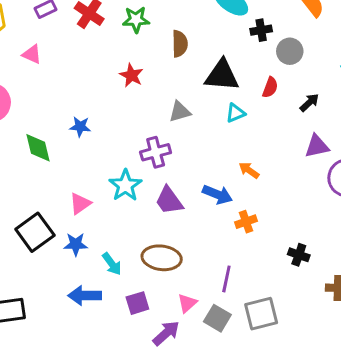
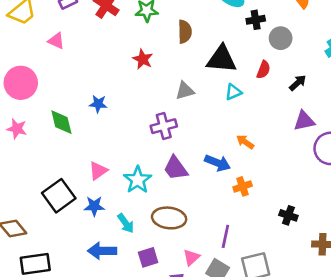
cyan star: (125, 185) -> (138, 180), moved

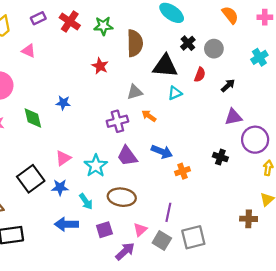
black cross: (256, 20) -> (188, 43), moved, turned -32
brown semicircle: (185, 32) -> (135, 43), size x1.4
orange arrow: (245, 142) -> (149, 116), moved
black cross: (288, 215) -> (220, 157), moved

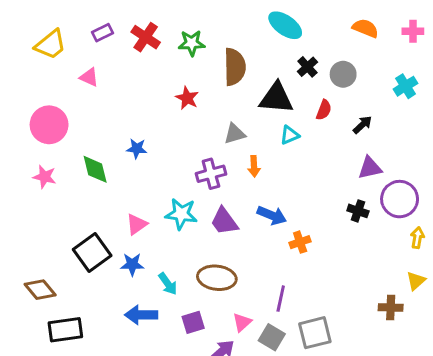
orange semicircle: (230, 15) -> (365, 28), turned -30
orange arrow: (149, 116) -> (254, 166), turned -128
black cross: (220, 157) -> (358, 211), moved
cyan star: (96, 166) -> (181, 214), moved, turned -30

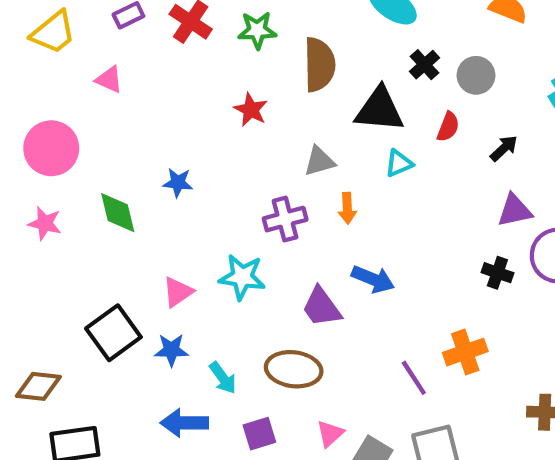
purple trapezoid: (224, 221) -> (322, 307), moved
orange cross: (300, 242) -> (465, 352), moved, size x1.4
brown diamond: (40, 290) -> (38, 386), turned -44
purple line: (281, 299) -> (414, 378), moved, turned -45

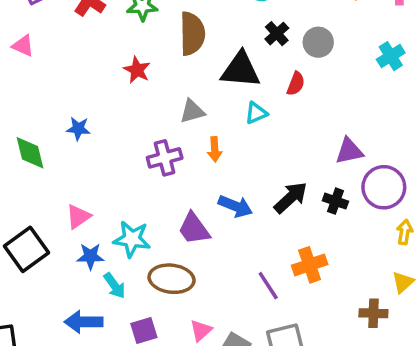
black arrow: (504, 148) -> (291, 198), moved, size x1.5
cyan star: (242, 277) -> (132, 239), moved
blue star: (171, 350) -> (90, 256), moved

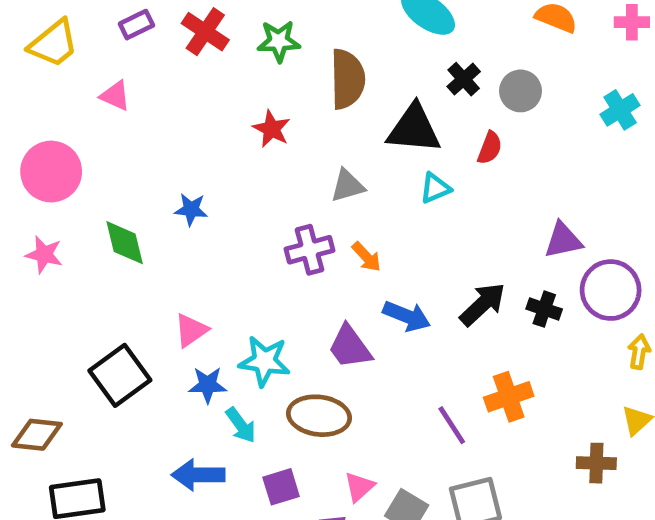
orange arrow: (215, 149) -> (366, 257), moved, turned -40

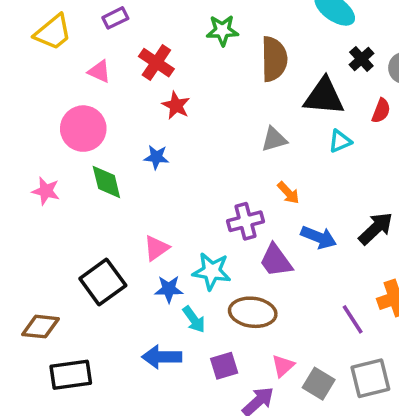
red cross: (205, 32) -> (156, 63), moved
red star: (272, 129) -> (176, 105), moved
pink circle: (51, 172) -> (83, 129), moved
purple cross: (310, 250) -> (246, 221), moved

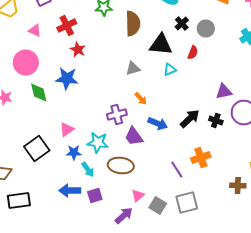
red cross: (156, 63) -> (67, 26), turned 30
blue star: (156, 157) -> (67, 78), size x1.6
purple square: (224, 366) -> (95, 196), moved

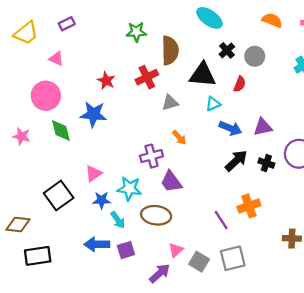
red cross: (67, 26) -> (147, 77), moved
purple triangle: (224, 92) -> (263, 127), moved
blue arrow: (158, 124) -> (230, 128), moved

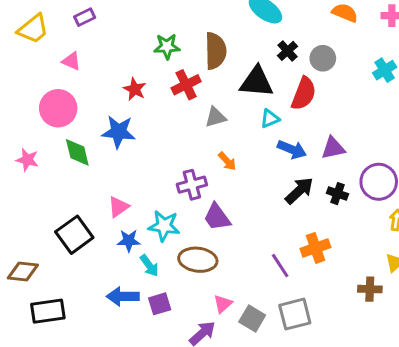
green star: (136, 32) -> (167, 47), moved
red semicircle: (240, 84) -> (304, 94), size x1.6

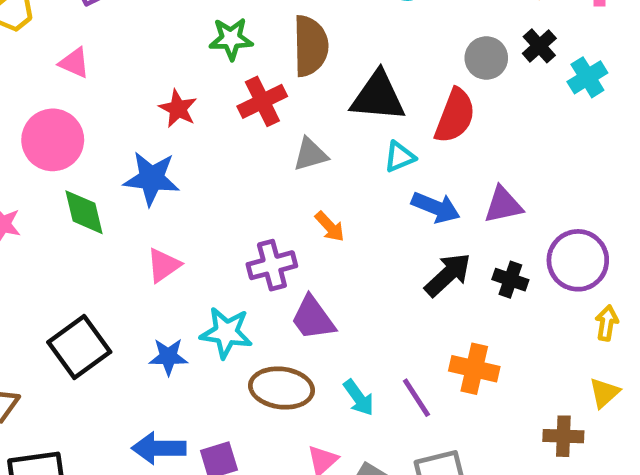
black cross: (288, 51) -> (539, 46), moved
pink triangle: (118, 207) -> (164, 265), moved
orange cross: (315, 248) -> (474, 369), turned 32
cyan arrow: (149, 266) -> (359, 398), moved

